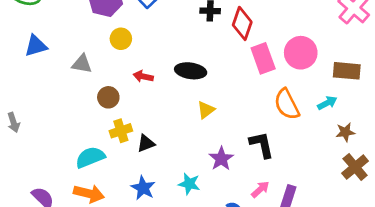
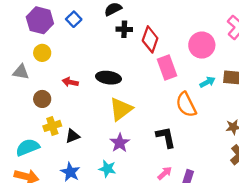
yellow circle: (121, 39) -> (42, 53), moved
pink circle: (301, 53) -> (202, 45), moved
cyan arrow: (327, 103) -> (207, 82), moved
yellow triangle: (206, 110) -> (121, 109), size x1.6
purple star: (221, 159) -> (120, 143), moved

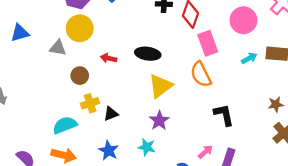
yellow circle: (42, 53) -> (80, 28), size x1.5
orange semicircle: (186, 105) -> (201, 74), moved
black L-shape: (166, 137) -> (224, 115), moved

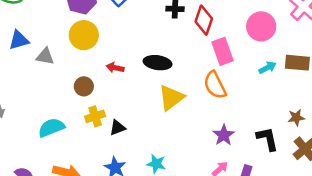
gray triangle: (58, 48) -> (45, 56), moved
black L-shape: (224, 115) -> (267, 139), moved
purple star: (159, 121) -> (224, 135), moved
cyan semicircle: (65, 125) -> (51, 128), moved

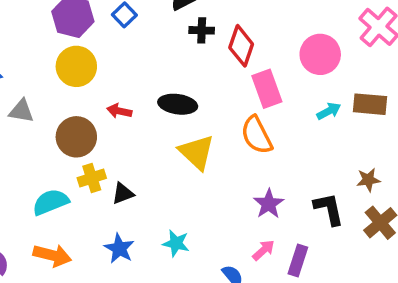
gray triangle: (45, 56) -> (21, 111), moved
brown circle: (84, 86) -> (76, 137), size x1.5
yellow triangle: (171, 98) -> (197, 152), turned -40
cyan semicircle: (51, 128) -> (51, 202), moved

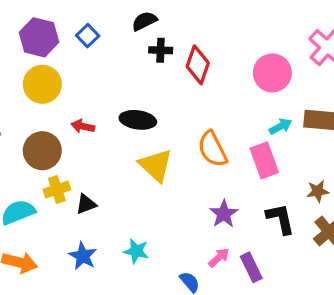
pink rectangle: (267, 89) -> (264, 160), moved
purple rectangle: (298, 260) -> (251, 267), turned -44

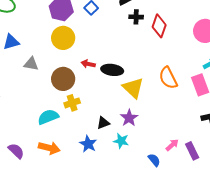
black ellipse: (138, 120) -> (112, 70), moved
black triangle: (86, 204) -> (103, 123), moved
purple star: (224, 214) -> (129, 118), moved

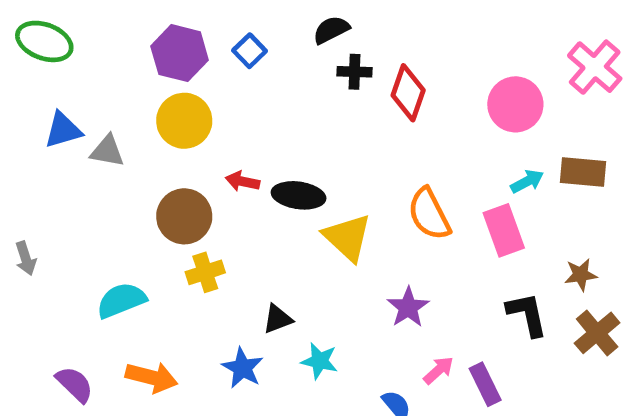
gray triangle: (31, 64) -> (107, 151), moved
cyan semicircle: (48, 117) -> (121, 300), moved
purple star: (129, 118) -> (408, 307), moved

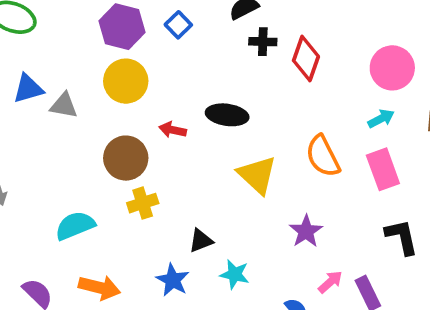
cyan arrow: (527, 181) -> (381, 119), moved
black ellipse: (299, 195) -> (227, 115), moved

